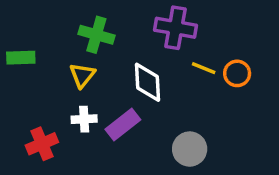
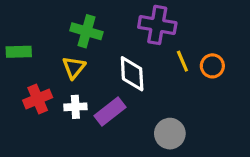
yellow line: (204, 68) -> (182, 61), turned 45
red cross: (42, 144) -> (38, 99), moved

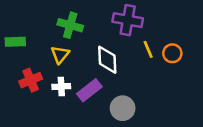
gray circle: (170, 134) -> (123, 108), moved

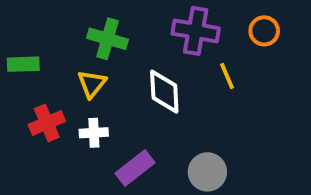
orange circle: (172, 53) -> (264, 31), moved
purple rectangle: (89, 90) -> (135, 168), moved
gray circle: (123, 108) -> (207, 172), moved

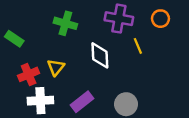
green rectangle: (23, 64) -> (14, 39), turned 36
yellow triangle: (92, 84) -> (56, 67), moved
white cross: (94, 133) -> (40, 101), moved, size x1.5

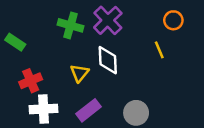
purple cross: (119, 19) -> (108, 20), moved, turned 36
yellow line: (138, 46) -> (159, 50), moved
yellow triangle: (56, 67) -> (79, 73), moved

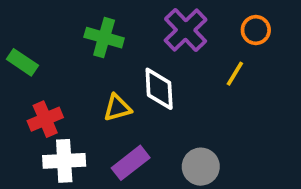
purple cross: (108, 20) -> (186, 30), moved
yellow line: (159, 50) -> (235, 74), turned 54
yellow triangle: (79, 73) -> (117, 108), turned 36

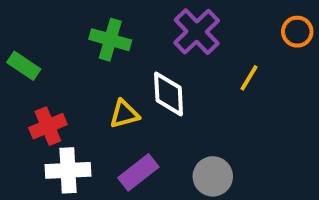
orange circle: (256, 30) -> (297, 32), moved

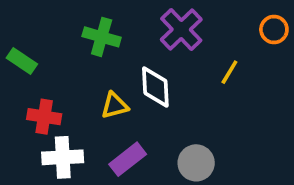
red cross: (48, 126) -> (44, 117), turned 32

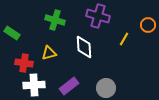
purple cross: (181, 29) -> (98, 16), turned -30
orange circle: (274, 29) -> (148, 25), moved
yellow triangle: (115, 105) -> (49, 53), moved

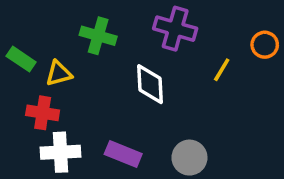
yellow triangle: (49, 53) -> (59, 73), moved
purple rectangle: (69, 86) -> (123, 154), turned 60

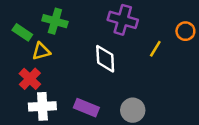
green cross: (98, 36) -> (55, 21), moved
green rectangle: (21, 59) -> (22, 32), moved
red cross: (43, 113) -> (30, 79), turned 35

